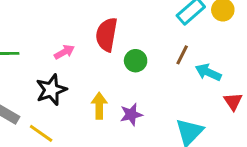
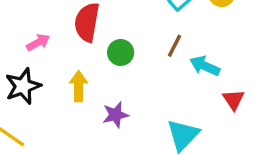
yellow arrow: (99, 106) -> (79, 86), moved

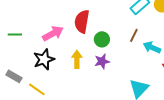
pink arrow: (38, 42) -> (53, 33), size x1.5
purple star: (116, 115) -> (102, 61), moved

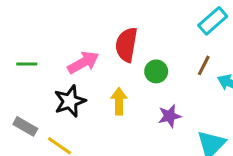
purple star: (102, 61) -> (170, 116), moved

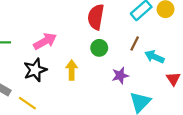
red semicircle: (126, 45) -> (96, 17), moved
purple star: (170, 116) -> (120, 75), moved

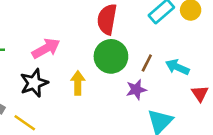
brown line: (135, 43) -> (147, 63), moved
green circle: (99, 48) -> (111, 56), size x1.6

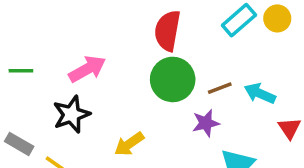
brown line: (147, 63) -> (220, 88), turned 42
yellow arrow: (78, 83) -> (129, 144), moved, turned -125

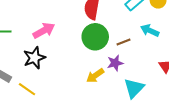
cyan arrow: (260, 93) -> (150, 31), moved
yellow arrow: (129, 144) -> (95, 76), moved

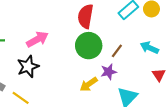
cyan arrow: (150, 31) -> (149, 48), moved
brown line: (123, 42) -> (117, 51), turned -32

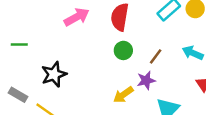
pink arrow: (37, 39) -> (77, 17), moved
green circle: (89, 46) -> (123, 50), size x0.6

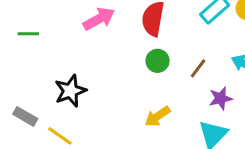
green line: (19, 44) -> (28, 34), moved
purple star: (146, 80) -> (221, 98), moved

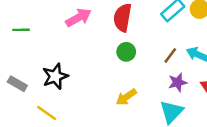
brown line: (198, 68) -> (170, 56), moved
gray rectangle: (25, 116) -> (17, 84), moved

